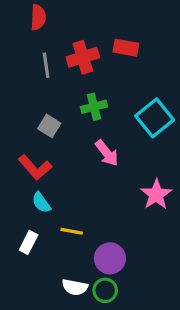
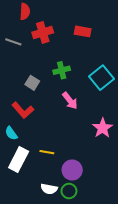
red cross: (83, 57) -> (43, 32), moved
gray line: (46, 65) -> (13, 42), moved, turned -63
cyan semicircle: (41, 203) -> (11, 133), moved
white rectangle: (29, 242) -> (19, 160), size x1.6

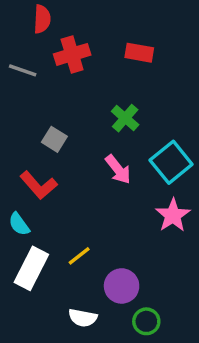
green cross: (62, 70) -> (125, 118), moved, turned -35
cyan square: (102, 78) -> (171, 162), moved
yellow line: (47, 152) -> (79, 256), turned -48
green circle: (69, 191) -> (146, 321), moved

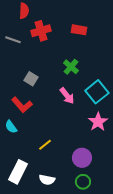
white rectangle: (31, 268) -> (18, 172), moved
purple circle: (122, 286) -> (82, 158), moved

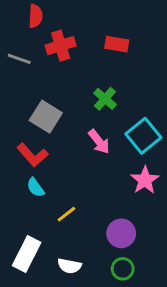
gray square: (31, 79) -> (46, 117), size x1.5
cyan semicircle: (11, 127) -> (35, 188), moved

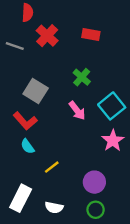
red cross: (61, 46) -> (47, 36), turned -30

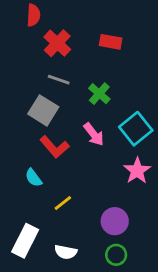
gray line: (15, 46) -> (59, 80), moved
red L-shape: (25, 121) -> (54, 147), moved

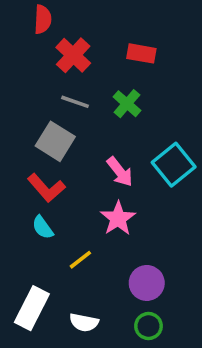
green cross: (99, 94) -> (127, 104), moved
red L-shape: (54, 147) -> (46, 188), moved
pink star: (137, 171) -> (118, 218), moved

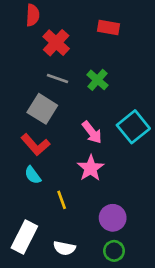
red rectangle: (141, 53) -> (109, 28), moved
yellow line: (80, 260) -> (62, 200), turned -72

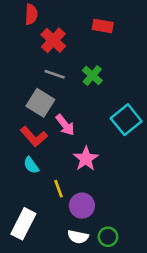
pink arrow: (92, 132) -> (65, 125), moved
purple circle: (113, 218) -> (82, 206), moved
white semicircle: (64, 248) -> (78, 237), moved

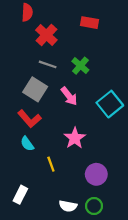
pink arrow: (65, 125) -> (69, 96), moved
purple circle: (82, 206) -> (96, 174), moved
white rectangle: (23, 224) -> (20, 195), size x0.7

